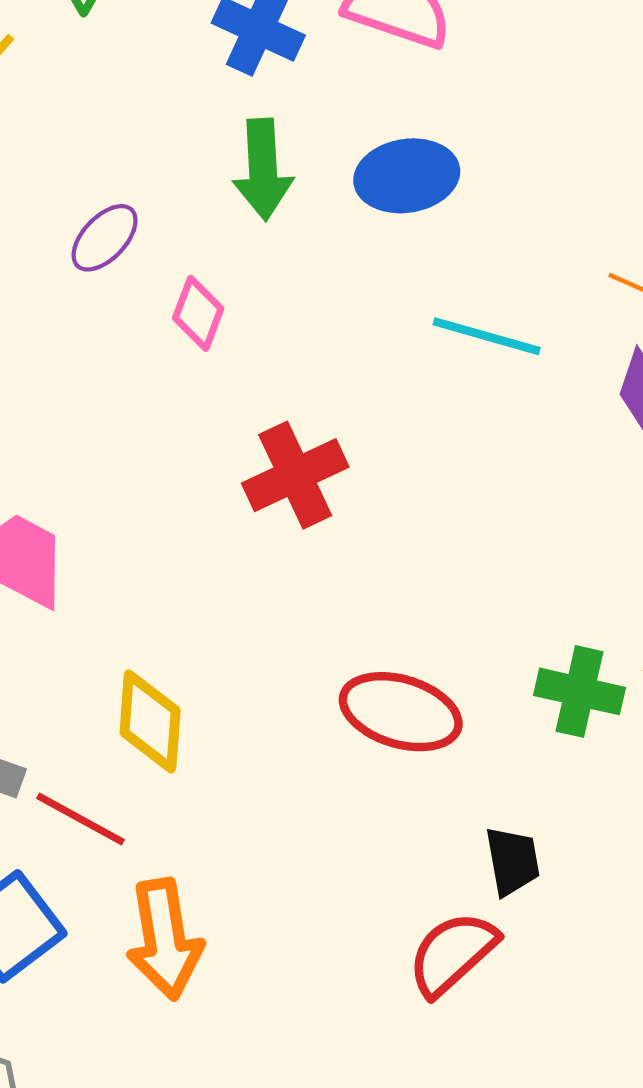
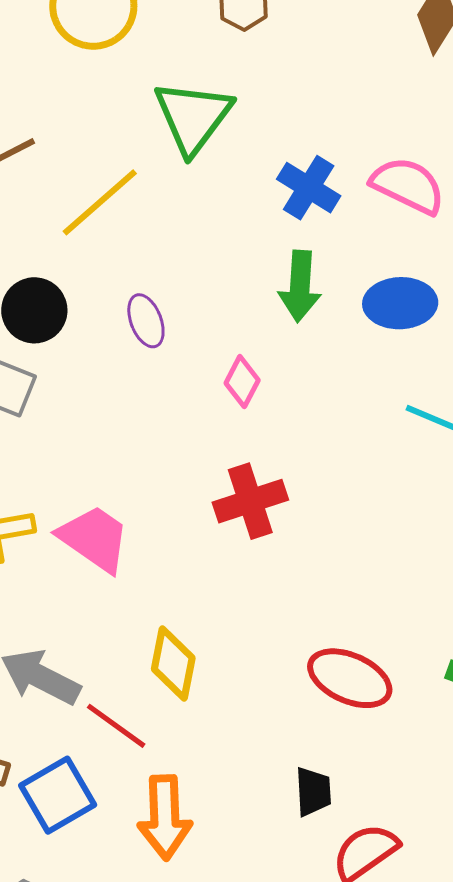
purple ellipse: (105, 238) -> (146, 321), moved, turned -72
red cross: (295, 475) -> (250, 501), moved
black trapezoid: (512, 861) -> (313, 792), moved

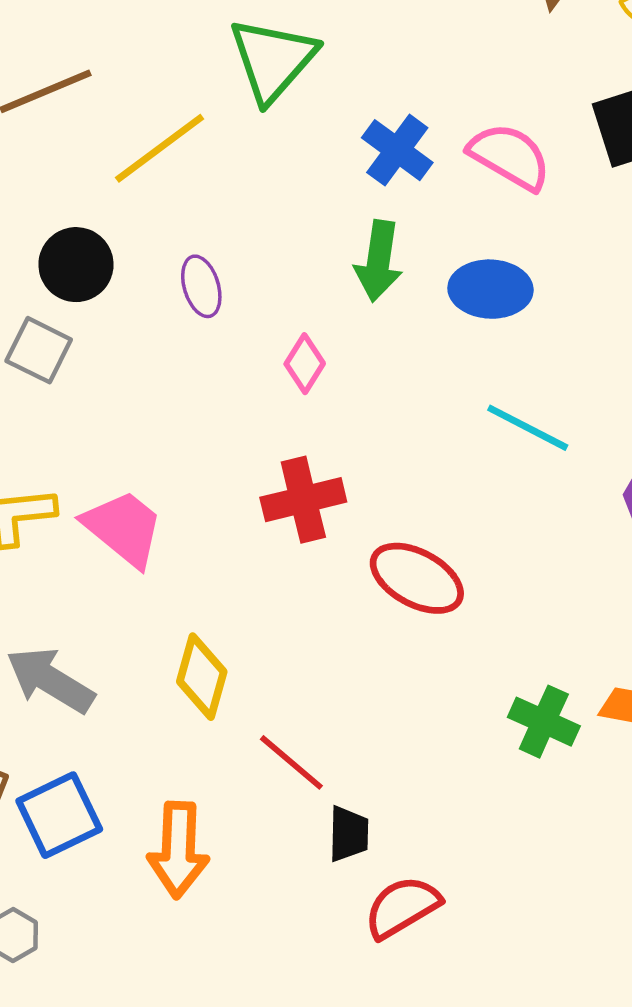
red ellipse: (350, 678) -> (417, 578), moved
red line: (116, 726) -> (291, 762), moved

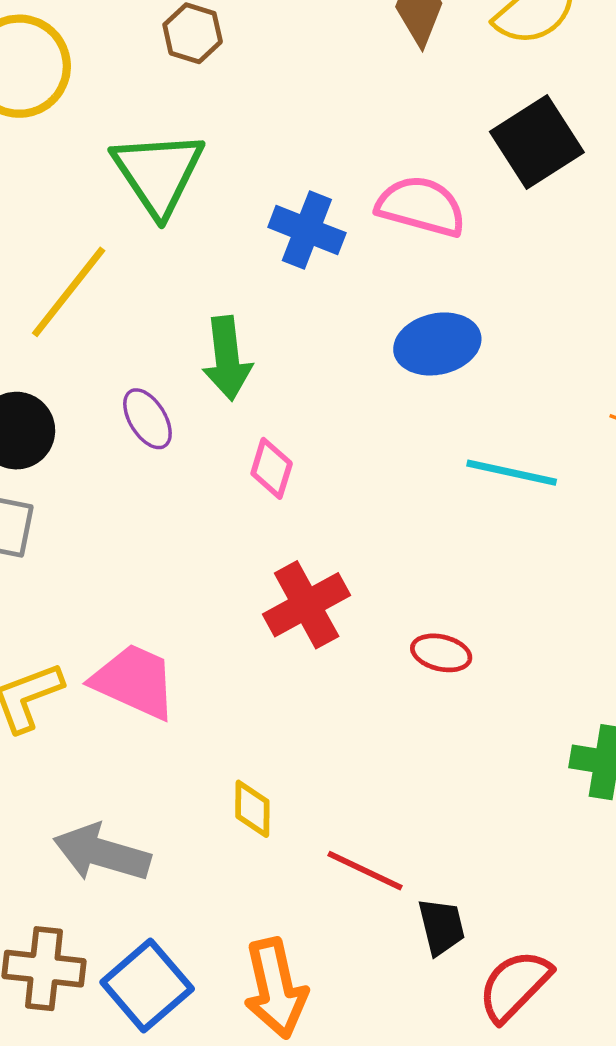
green arrow: (379, 261) -> (227, 358), moved
red ellipse: (417, 578) -> (441, 653), size x0.6
yellow diamond: (202, 677) -> (252, 809), size x0.7

